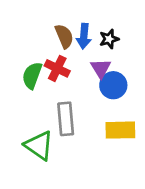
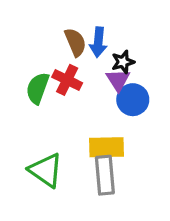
black star: (109, 39) -> (123, 62), moved
gray rectangle: (66, 119) -> (105, 175), moved
yellow rectangle: (120, 130) -> (107, 147), moved

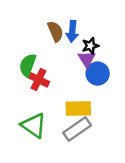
red cross: (67, 80) -> (39, 80), moved
gray rectangle: (105, 175) -> (77, 129), turned 60

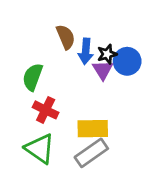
blue arrow: (72, 31) -> (86, 51), moved
blue circle: (98, 74) -> (127, 61), moved
red cross: (39, 80) -> (46, 110), moved

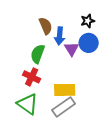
black star: (107, 54) -> (88, 21), moved
green semicircle: (33, 77) -> (38, 54), moved

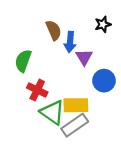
blue circle: (89, 43) -> (104, 81), moved
green semicircle: (38, 54) -> (23, 61), moved
green triangle: (28, 104) -> (52, 112), moved

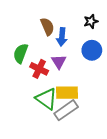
purple triangle: (84, 57) -> (59, 62), moved
blue circle: (104, 81) -> (92, 50), moved
red cross: (37, 90) -> (39, 69), moved

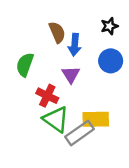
red cross: (39, 69) -> (47, 96), moved
yellow rectangle: (67, 93) -> (96, 119), moved

